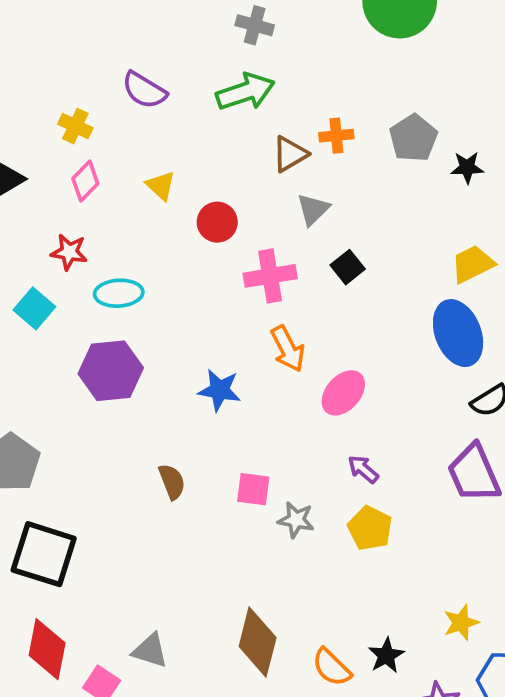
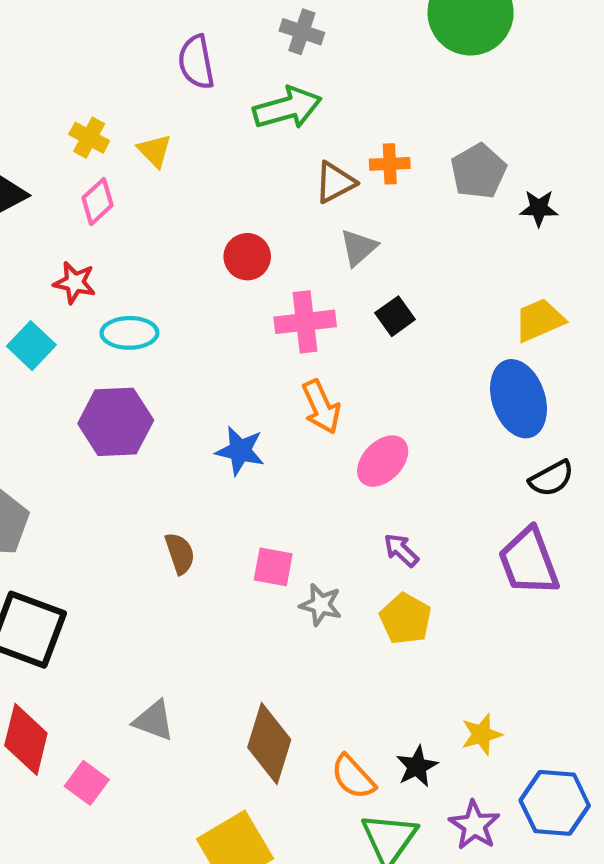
purple semicircle: (144, 90) -> (196, 62), moved, turned 45
yellow triangle: (161, 186) -> (155, 151), moved
yellow star: (461, 623) -> (482, 734), moved
gray triangle: (150, 651) -> (154, 721), moved

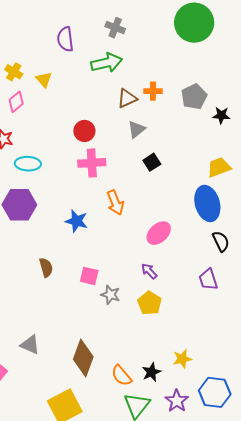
pink cross: (305, 322) -> (92, 163), moved
pink ellipse: (383, 461) -> (159, 233), moved
black semicircle: (551, 478) -> (221, 241), turned -90
purple trapezoid: (529, 562) -> (208, 279), size x0.7

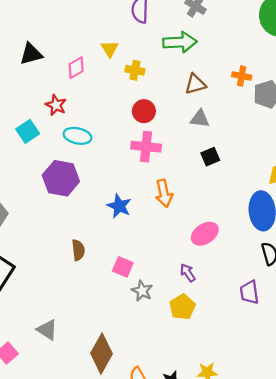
yellow cross: (14, 72) -> (135, 70), moved, turned -30
orange cross: (153, 91) -> (242, 76), moved
gray triangle: (136, 129) -> (200, 119), turned 36

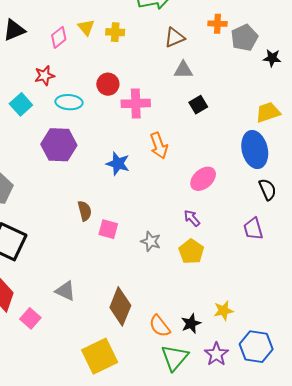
yellow triangle: (110, 49) -> (86, 27), moved
red star: (56, 105) -> (44, 76), turned -30
red circle: (144, 111) -> (108, 84), moved
pink square: (123, 267) -> (108, 229), moved

